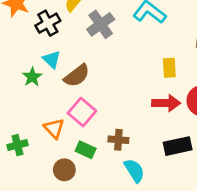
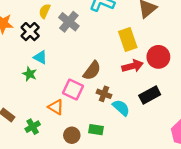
yellow rectangle: (169, 68) -> (128, 40), size x1.5
brown semicircle: (77, 76) -> (92, 71), moved
brown cross: (118, 140) -> (104, 94), moved, turned 32
green rectangle: (86, 150) -> (96, 130), moved
cyan semicircle: (134, 170) -> (121, 108), moved

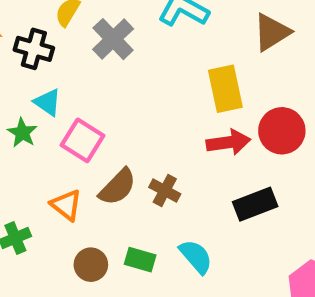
black cross: (30, 32) -> (34, 49), turned -36
brown semicircle: (92, 71) -> (118, 187), moved
pink square: (73, 90) -> (82, 140), moved
cyan semicircle: (121, 108) -> (196, 257), moved

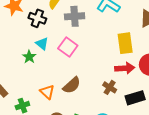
gray cross: (113, 39) -> (75, 16), turned 36
pink square: (82, 140) -> (68, 47), moved
brown cross: (165, 191) -> (110, 87), moved

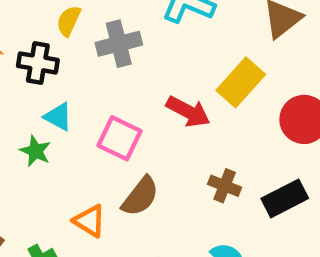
yellow rectangle: (125, 43) -> (241, 82), turned 60
pink square: (68, 47) -> (119, 138), moved
red arrow: (125, 68) -> (188, 112), moved, turned 42

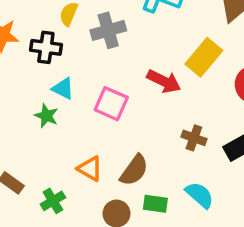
brown semicircle: (140, 196) -> (134, 170), moved

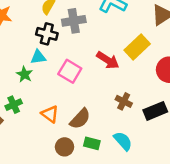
black cross: (46, 47) -> (47, 34), moved
cyan triangle: (63, 89) -> (38, 57), turned -42
green cross: (53, 201) -> (14, 105), moved

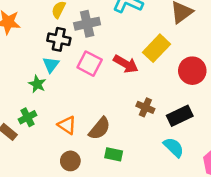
cyan triangle: (38, 57) -> (51, 65), turned -42
pink square: (70, 71) -> (90, 64), moved
cyan semicircle: (123, 141) -> (174, 147), moved
brown circle: (64, 147) -> (70, 161), moved

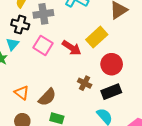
red circle: (192, 71) -> (112, 64), moved

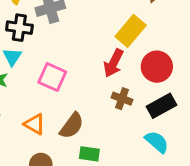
pink square: (43, 45) -> (52, 77), moved
red arrow: (72, 48) -> (113, 63), moved, turned 90

